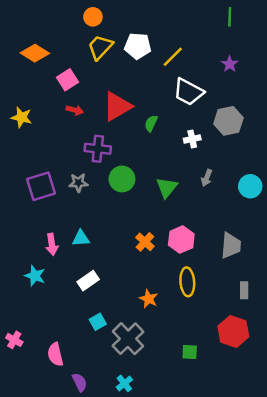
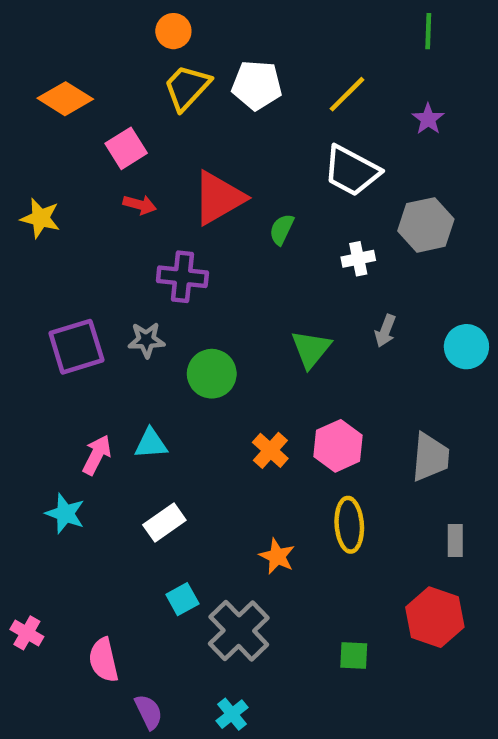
yellow line: (173, 57) -> (347, 94), moved
green circle: (122, 179) -> (212, 374), moved
pink arrow: (52, 244) -> (97, 455), turned -145

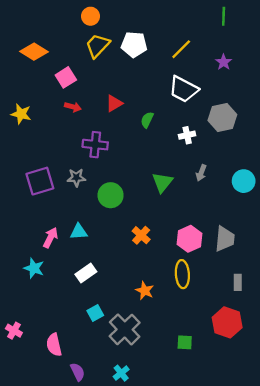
red triangle: (219, 198) -> (114, 103), size x0.6
pink hexagon: (338, 446) -> (189, 239), moved

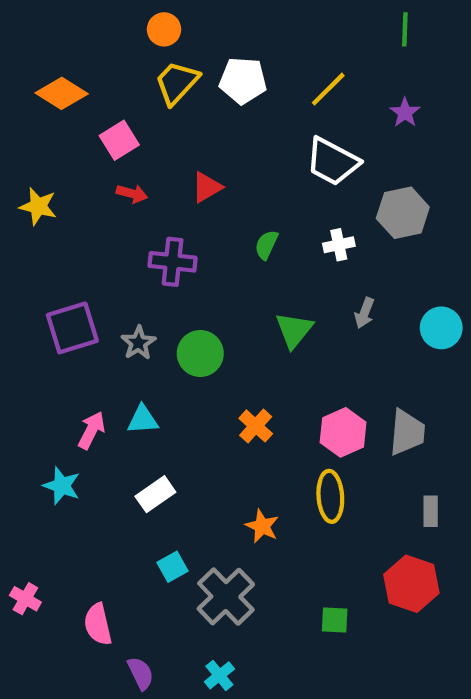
green semicircle: (147, 120) -> (266, 245), moved
gray star: (76, 178) -> (138, 343), moved, turned -30

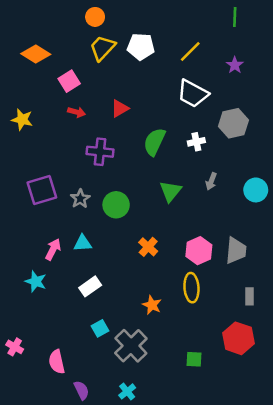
green semicircle: (266, 245) -> (154, 142), size x1.6

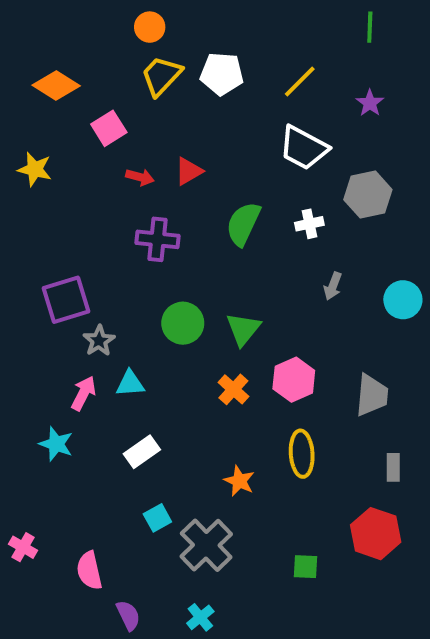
red arrow: (77, 112) -> (140, 177), moved
yellow star: (22, 120) -> (35, 169), moved
green triangle: (170, 191) -> (243, 329), moved
gray star: (80, 199) -> (99, 341), moved
pink hexagon: (199, 251) -> (294, 380), moved

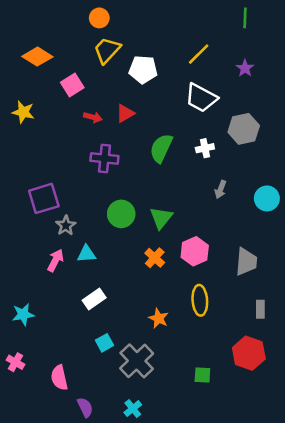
white pentagon: (222, 74) -> (143, 70), moved
cyan star: (56, 444) -> (23, 314), moved, turned -30

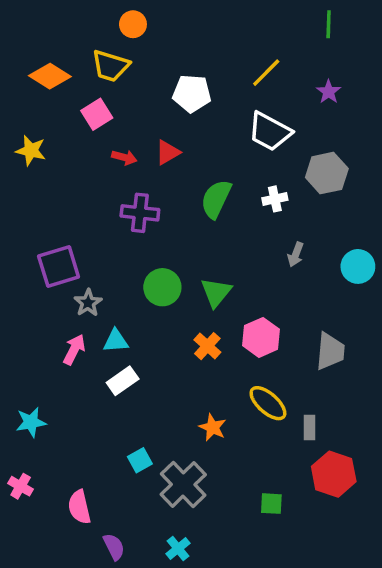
yellow trapezoid: (107, 50) -> (110, 66), moved, turned -116
white rectangle: (94, 299) -> (123, 381), moved
yellow ellipse: (200, 300) -> (268, 403), turned -44
gray rectangle: (260, 309) -> (309, 427), moved

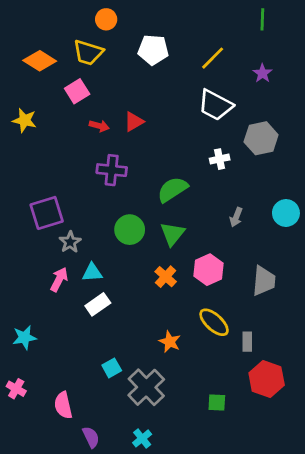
white pentagon: (192, 93) -> (153, 50), moved
green semicircle: (216, 199) -> (173, 189), moved, turned 32
gray arrow: (296, 254) -> (236, 217), moved

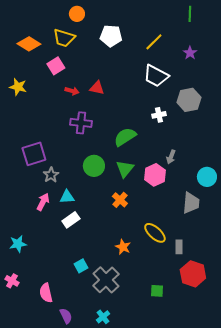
red triangle: (134, 122) -> (97, 88), turned 42
cyan circle: (286, 213) -> (207, 177), moved
pink hexagon: (208, 270) -> (155, 175), moved

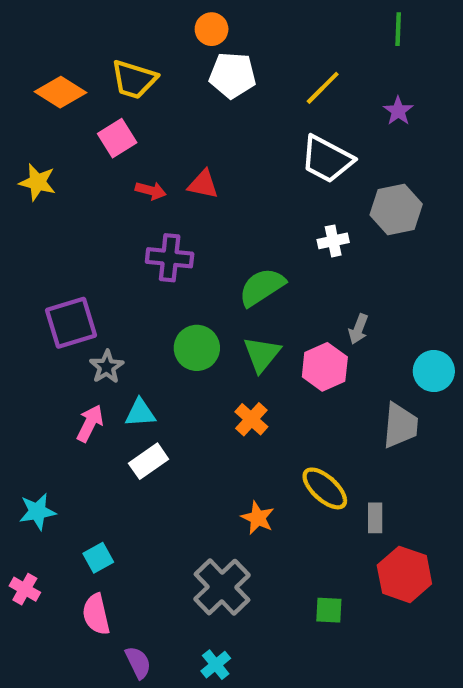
orange circle: (77, 14) -> (212, 29), moved
cyan square: (81, 266) -> (98, 558), moved

